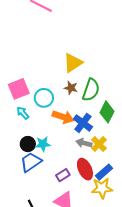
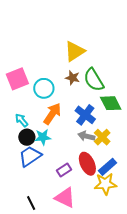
green semicircle: (91, 90) -> (94, 80), turned 130
green diamond: (107, 112) -> (111, 103), turned -55
cyan arrow: (23, 113) -> (22, 120), moved
orange arrow: (63, 117) -> (52, 114), moved, turned -75

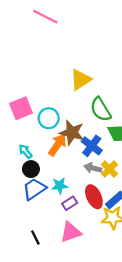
brown star: (73, 78) -> (72, 133), moved, size x1.6
cyan star: (43, 137) -> (60, 186), moved
pink triangle: (65, 198) -> (71, 232), turned -45

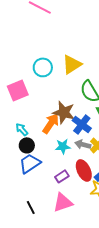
cyan circle: (49, 118) -> (43, 67), moved
cyan star: (60, 186) -> (63, 146), moved

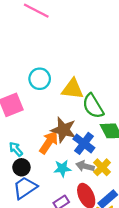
yellow triangle: (72, 64) -> (73, 89), moved, turned 40

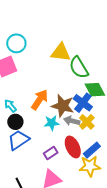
cyan circle: (40, 79) -> (16, 43), moved
brown star: (63, 130) -> (63, 106), moved
blue cross: (84, 143) -> (83, 103), moved

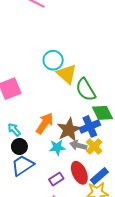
cyan circle: (16, 43) -> (53, 60), moved
yellow triangle: (61, 52) -> (67, 74), turned 35
blue cross: (83, 103) -> (90, 126), turned 30
brown star: (63, 106) -> (69, 130), turned 30

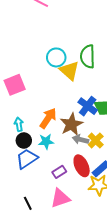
green semicircle: (86, 90) -> (88, 56), moved, turned 30
blue cross: (90, 126) -> (88, 106), moved, turned -30
cyan arrow: (14, 130) -> (19, 124), turned 32
cyan star: (57, 148) -> (46, 142), moved

